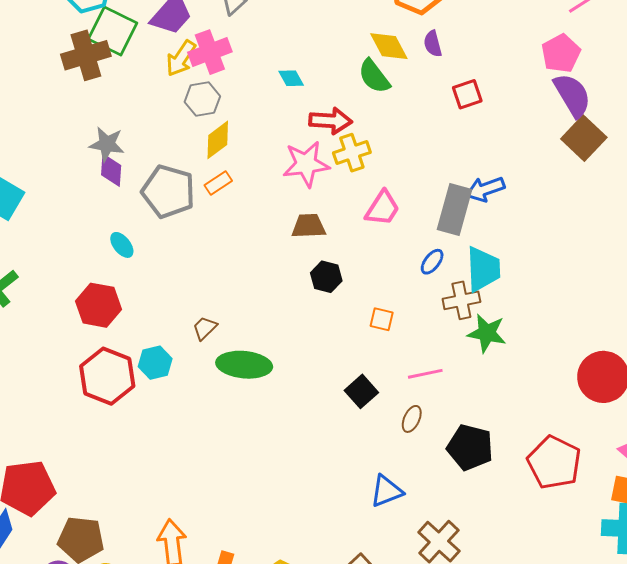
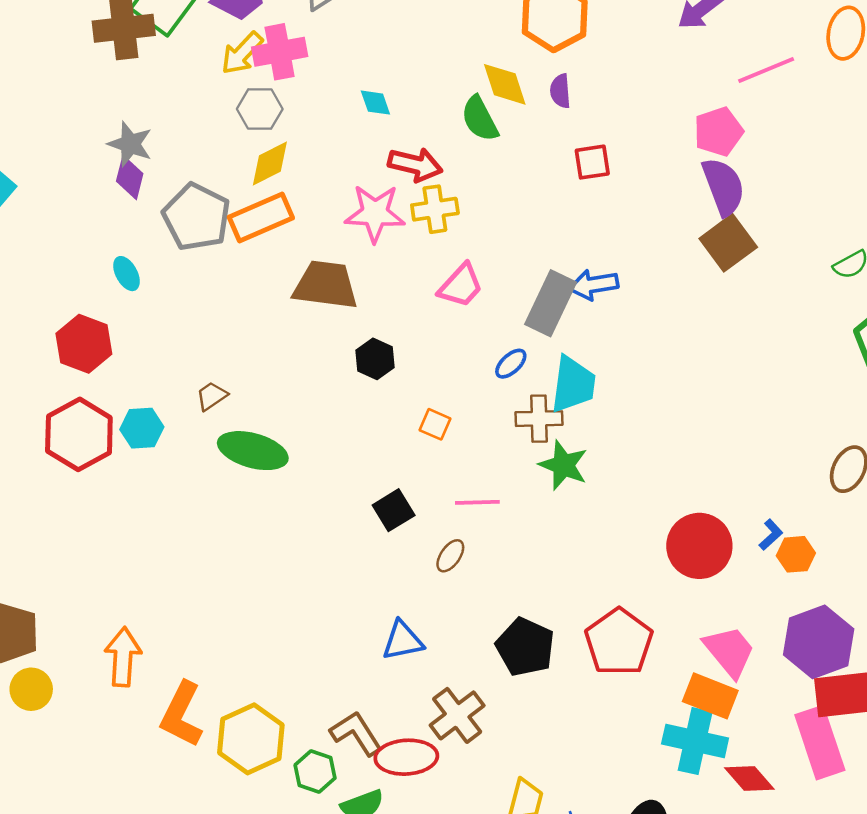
orange rectangle: (218, 183) -> (261, 217), size x1.8
brown trapezoid: (309, 226) -> (326, 285), moved, size x1.5
black pentagon: (470, 447) -> (525, 647), moved

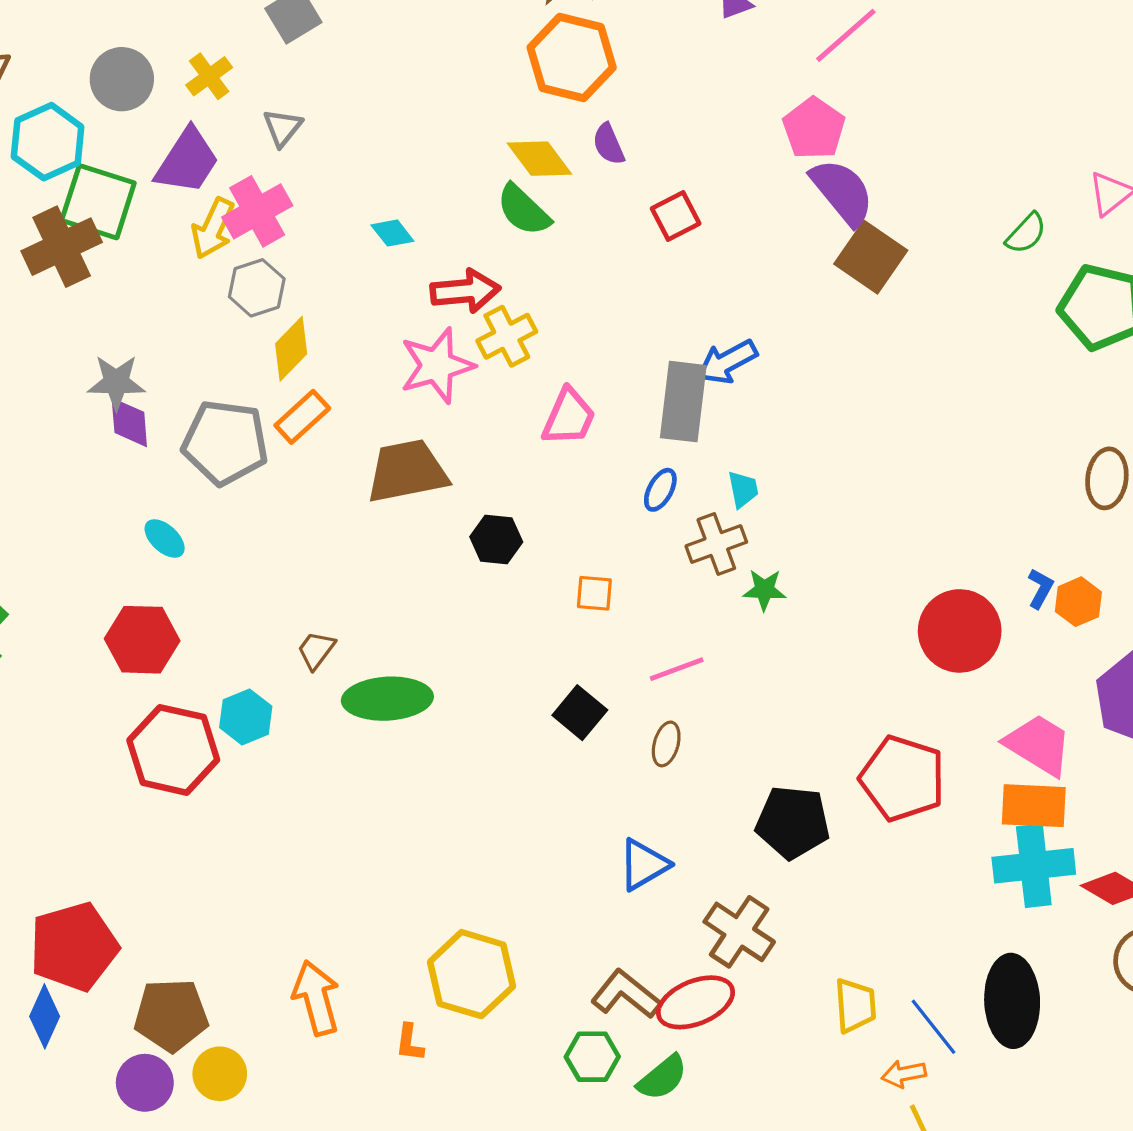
orange rectangle: (261, 217) -> (302, 417), size x0.7
cyan trapezoid: (573, 384) -> (743, 489), size x0.5
green star: (563, 465) -> (764, 590), size x0.7
orange L-shape: (182, 714) -> (410, 1043), size x0.5
yellow hexagon: (251, 739) -> (472, 974), moved

